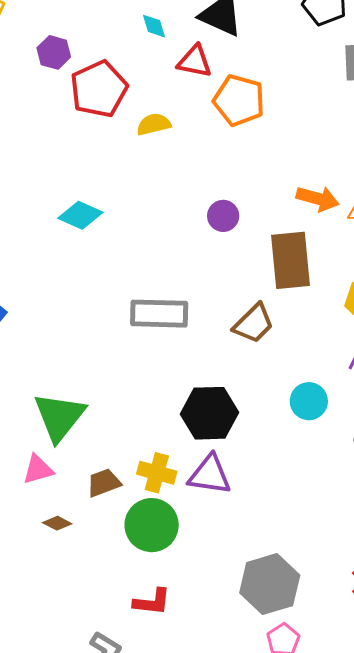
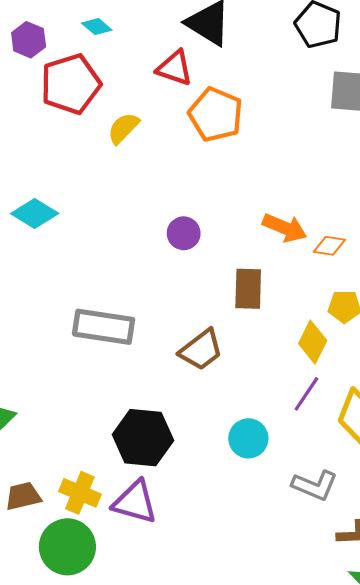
cyan diamond: (154, 26) -> (97, 27), moved, turned -40
yellow semicircle: (154, 124) -> (123, 128), turned -40
brown rectangle: (291, 260) -> (248, 289), size x0.7

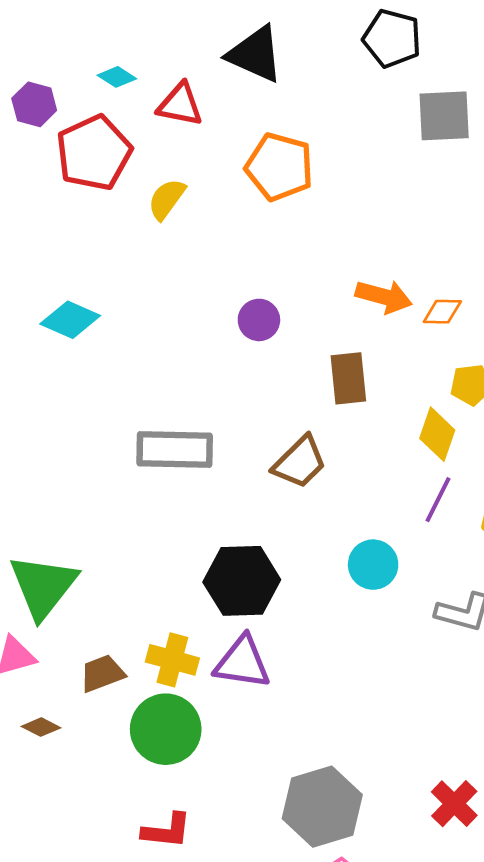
red triangle: (175, 68) -> (180, 105), moved

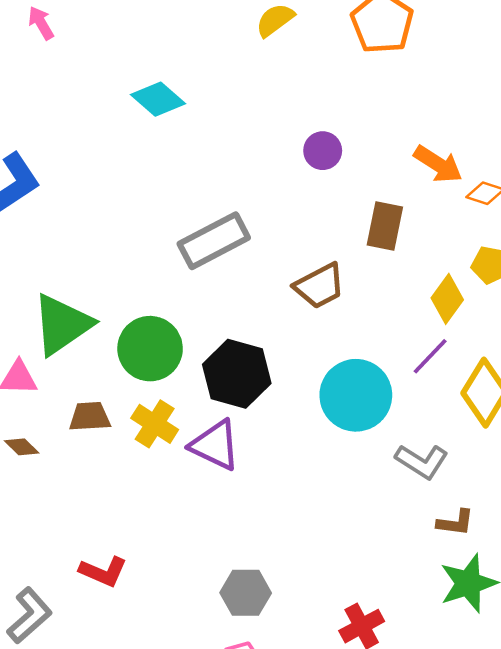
gray rectangle: (175, 449) -> (214, 241), turned -46
cyan circle: (373, 565) -> (356, 395), size x1.6
green circle: (166, 729) -> (150, 349), moved
gray hexagon: (322, 807) -> (246, 593), size x0.7

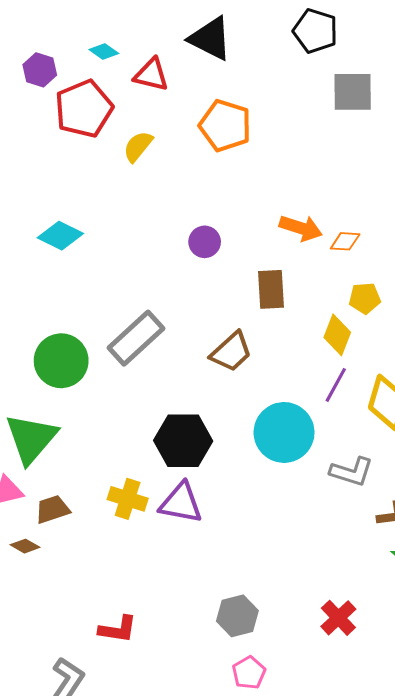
green circle: (150, 349) -> (61, 361), moved
brown trapezoid: (90, 417) -> (52, 509), moved

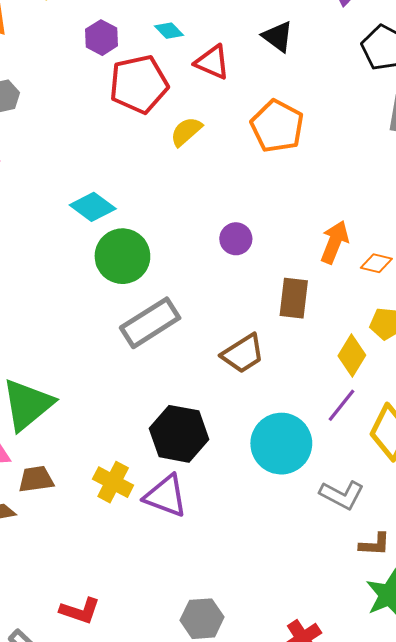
black triangle: (210, 39) -> (278, 37), size x0.7
orange arrow: (301, 228) -> (335, 242), turned -96
green circle: (61, 361) -> (122, 256), moved

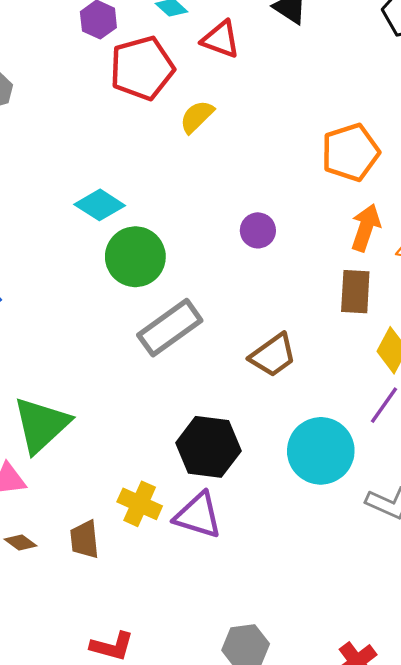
orange pentagon: (277, 126) -> (350, 152), moved, turned 30
brown rectangle: (294, 298) -> (355, 292), moved
brown trapezoid: (36, 479) -> (84, 539), moved, turned -84

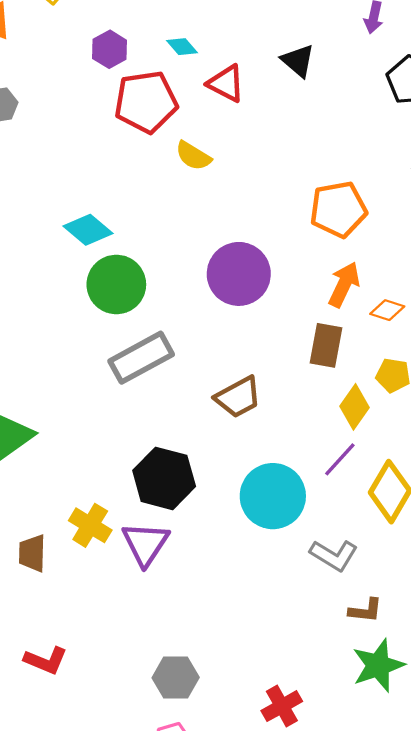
yellow semicircle: (197, 117) -> (193, 156), turned -111
purple circle: (258, 230) -> (239, 274), size x1.8
purple triangle: (198, 515) -> (146, 544), turned 39

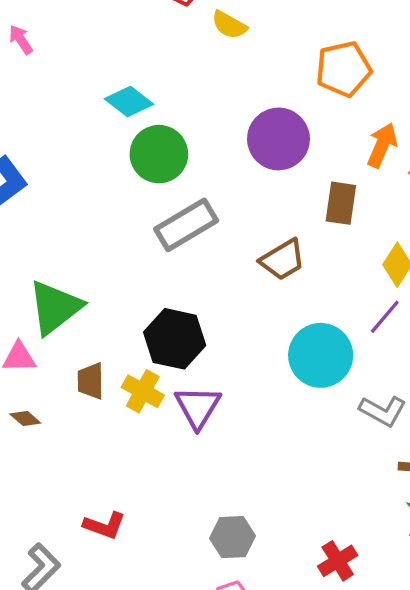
orange pentagon: (338, 209) -> (343, 69), moved
brown rectangle: (326, 345) -> (341, 203), moved
black hexagon: (164, 478) -> (175, 339), moved
brown trapezoid: (32, 553) -> (91, 381), moved

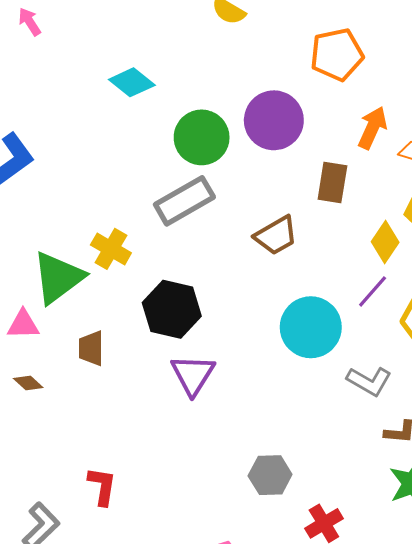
green circle: (159, 154) -> (202, 137), moved
yellow cross: (143, 391) -> (111, 249), moved
red L-shape: (105, 525) -> (102, 486), turned -102
gray hexagon: (232, 537) -> (270, 475), moved

